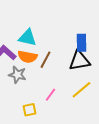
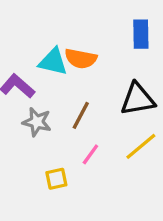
blue rectangle: (81, 43) -> (141, 34), moved
orange semicircle: (27, 57) -> (81, 59), moved
brown line: (45, 60) -> (81, 115), moved

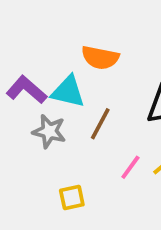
cyan triangle: (53, 62) -> (68, 92), moved
pink line: (90, 154) -> (130, 167), moved

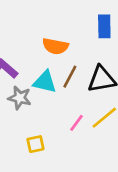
cyan triangle: (68, 92) -> (45, 82), moved
brown line: (100, 124) -> (70, 77), moved

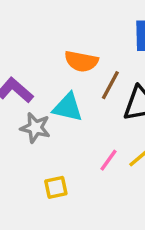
brown line: (70, 77) -> (110, 85), moved

